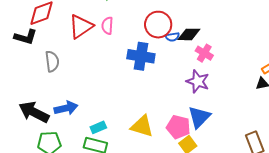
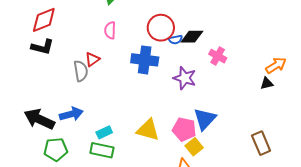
red triangle: (81, 26) -> (92, 59), moved, size x0.6
black L-shape: (26, 37) -> (42, 47), moved
pink cross: (204, 53) -> (218, 56), moved
gray semicircle: (52, 61) -> (81, 71), moved
purple star: (198, 81) -> (185, 78), moved

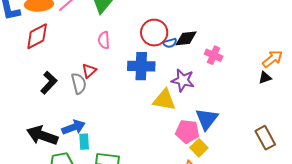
black L-shape: (42, 47) -> (49, 83), moved, turned -55
yellow triangle: (148, 130) -> (164, 100), moved
cyan rectangle: (104, 132) -> (84, 142), moved, turned -63

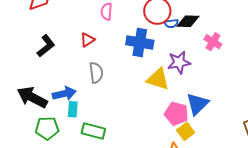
purple star: (183, 80) -> (179, 62), turned -30
gray semicircle: (79, 83) -> (96, 73), moved

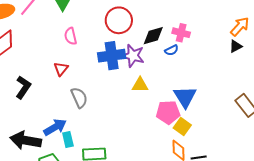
black diamond: (188, 21) -> (153, 36), moved
blue semicircle: (171, 24) -> (171, 50), moved
purple star: (179, 62) -> (133, 56), moved, turned -30
yellow triangle: (158, 79) -> (140, 85), size x0.7

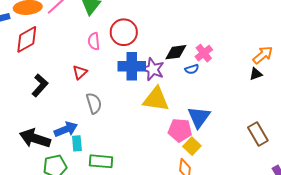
red circle: (119, 20) -> (124, 32), moved
pink cross: (181, 33) -> (204, 53), turned 30
yellow triangle: (140, 85) -> (156, 99), size x1.6

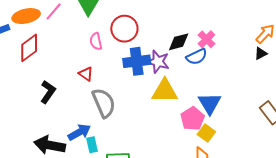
blue semicircle: (192, 69) -> (197, 57), size x1.5
red triangle: (80, 72) -> (86, 74), turned -35
gray semicircle: (94, 103) -> (104, 103), size x1.4
pink pentagon: (180, 130) -> (192, 119), turned -30

